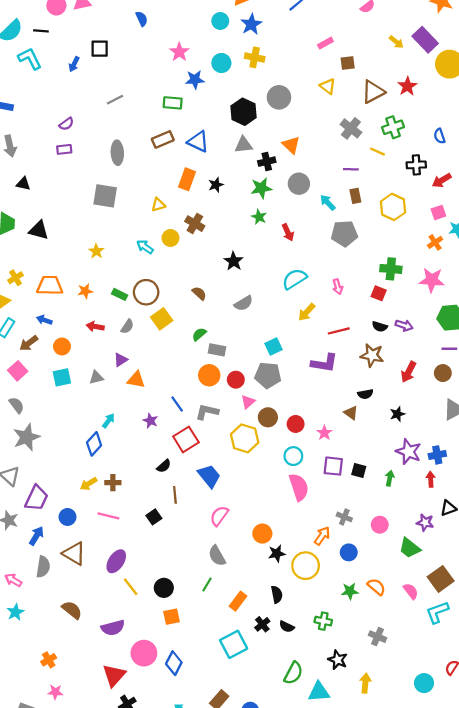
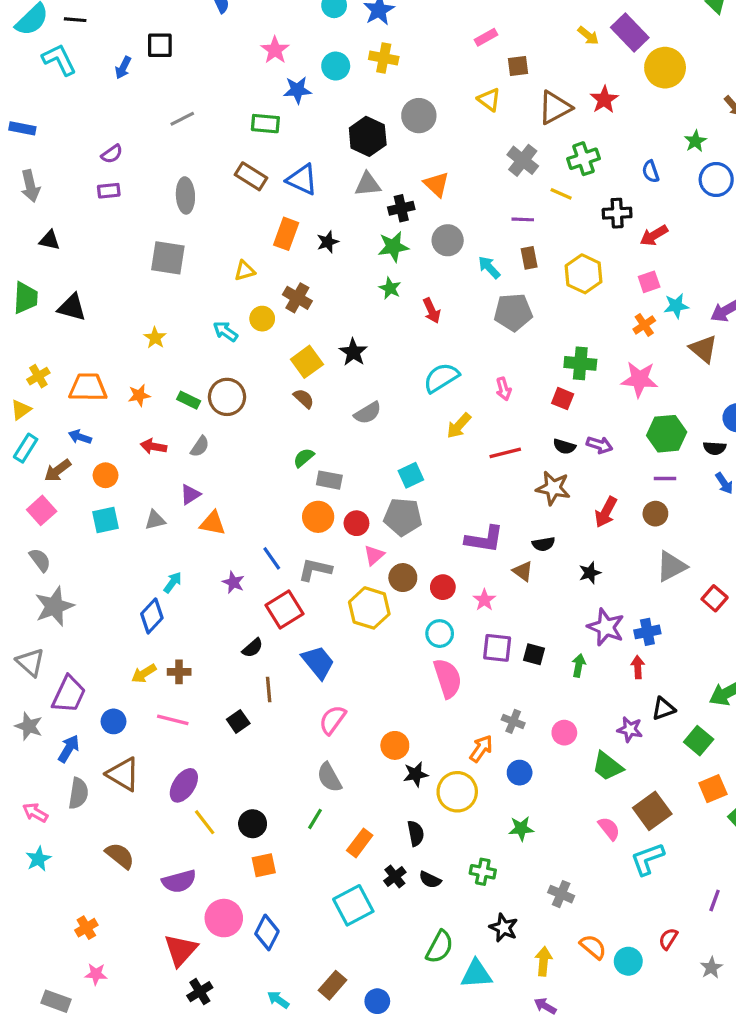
brown rectangle: (163, 139) -> (251, 176), turned 55
yellow square: (162, 319) -> (307, 362), moved
purple L-shape: (324, 363) -> (484, 539), moved
orange semicircle: (376, 587) -> (593, 947), moved

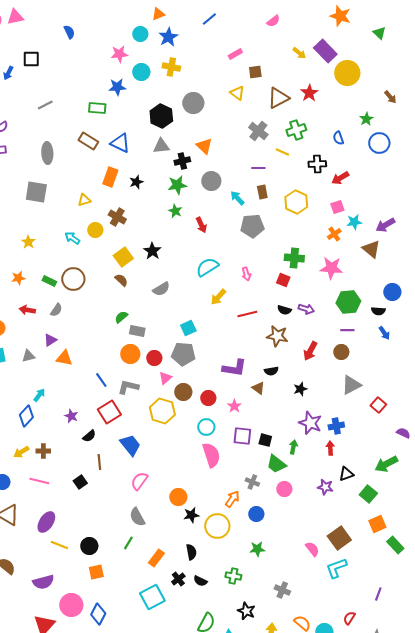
pink star: (275, 50) -> (119, 54), moved, turned 30
purple star: (233, 582) -> (71, 416), moved
green trapezoid: (607, 766) -> (276, 464), moved
yellow line: (205, 822) -> (59, 545), turned -30

